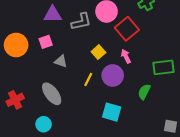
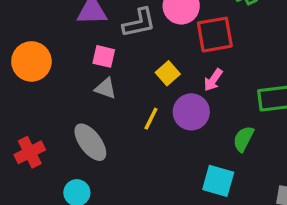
red square: (127, 29) -> (215, 35), turned 30
pink square: (46, 42) -> (104, 56), moved, turned 32
pink arrow: (126, 56) -> (213, 80), turned -120
cyan square: (112, 112) -> (218, 181), moved

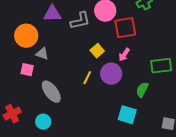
pink square: (104, 56) -> (27, 70), moved
orange circle: (31, 61) -> (26, 36), moved
gray triangle: (105, 88) -> (42, 54), moved
red cross: (30, 152) -> (12, 114), moved

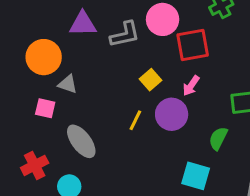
red cross: (12, 114) -> (35, 165), moved

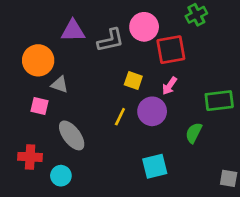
yellow square: (150, 80) -> (133, 80), turned -30
red cross: (35, 165) -> (30, 157), turned 30
cyan square: (196, 176) -> (155, 166), moved, turned -30

